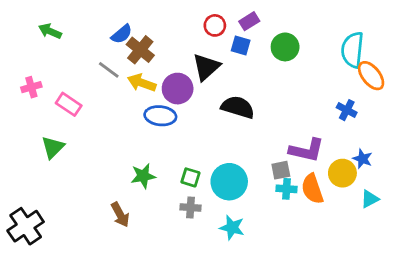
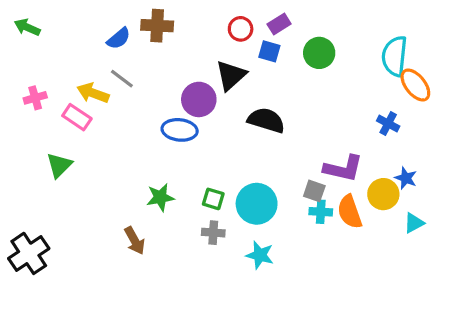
green arrow: (50, 31) -> (27, 27), moved
blue semicircle: (122, 34) -> (119, 38), moved
brown cross: (140, 50) -> (157, 26), moved, turned -36
yellow arrow: (142, 83) -> (93, 93), moved
gray square: (281, 170) -> (314, 191), turned 30

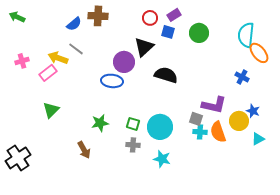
pink rectangle: (77, 117) -> (48, 73), turned -72
green triangle: (59, 165) -> (51, 110), moved

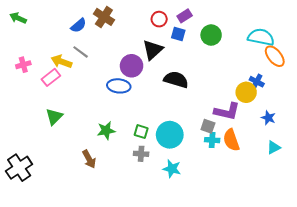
brown cross: (98, 16) -> (104, 17), turned 30
cyan semicircle: (246, 35) -> (261, 37), turned 95
yellow circle: (239, 121) -> (246, 92), moved

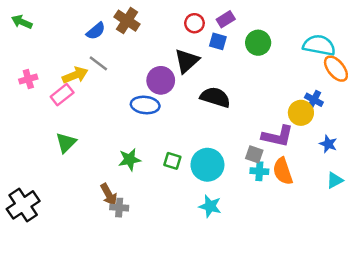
yellow arrow: (62, 62) -> (75, 75), turned 138
gray cross: (141, 154) -> (119, 208), moved

